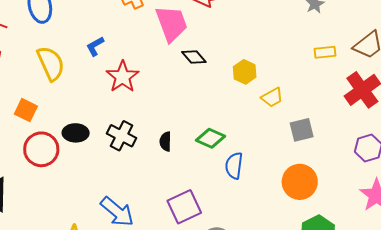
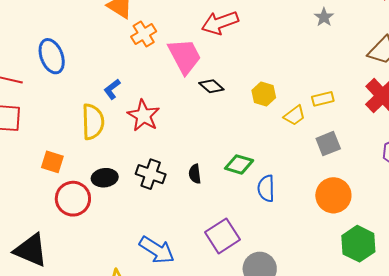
yellow rectangle: (325, 52) -> (323, 99), moved
yellow semicircle: (51, 63) -> (93, 122), moved, turned 30

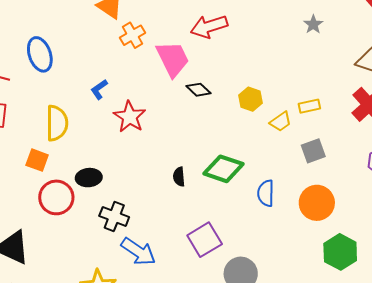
yellow semicircle: (93, 122) -> (57, 123), moved
green diamond: (239, 164) -> (223, 169), size x1.4
black cross: (151, 174) -> (114, 217), moved
blue semicircle: (266, 188) -> (266, 193), moved

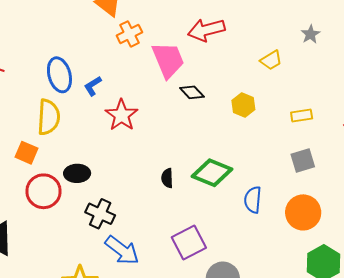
blue ellipse: (40, 54) -> (59, 75), moved
yellow trapezoid: (281, 122) -> (271, 60), moved

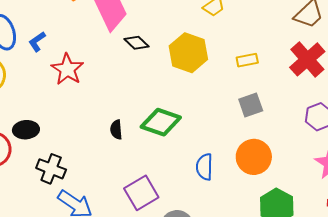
yellow hexagon: (243, 105) -> (188, 53), size x1.6
blue semicircle: (253, 200) -> (204, 167), moved

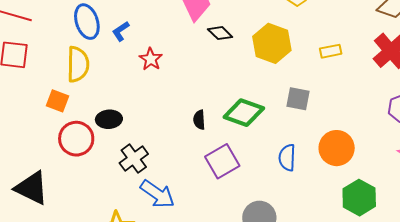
red star: (67, 69) -> (151, 59), size x0.7
gray square: (251, 105) -> (298, 99), moved, turned 30
black cross: (51, 169) -> (134, 159), turned 32
purple square: (141, 193) -> (222, 161), moved

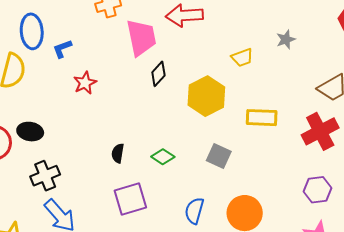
black diamond: (220, 33) -> (158, 74), turned 75
yellow rectangle: (331, 51) -> (262, 118), size x1.4
green diamond: (244, 113) -> (163, 157), size x0.6

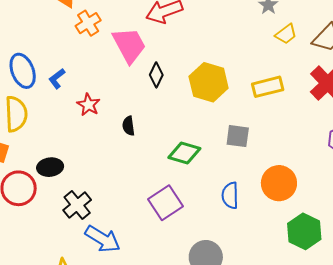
yellow trapezoid: (242, 58) -> (286, 34), moved
black semicircle: (118, 153) -> (128, 126), moved
green diamond: (163, 157) -> (184, 153), size x1.4

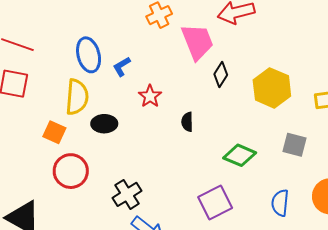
black ellipse: (50, 167) -> (104, 124), moved

